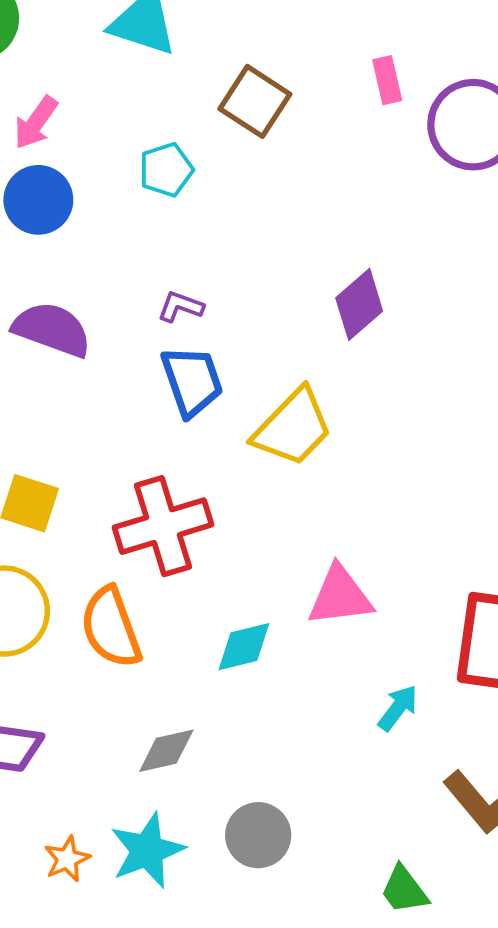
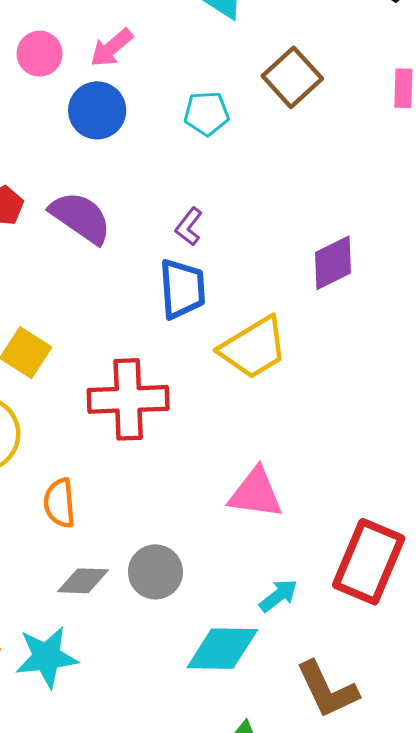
purple L-shape: (181, 307) -> (189, 227), turned -87
orange semicircle: (111, 627) -> (60, 503), moved, size x0.7
cyan diamond: (244, 647) -> (222, 649), moved, size x1.4
gray circle: (258, 835) -> (155, 572), moved

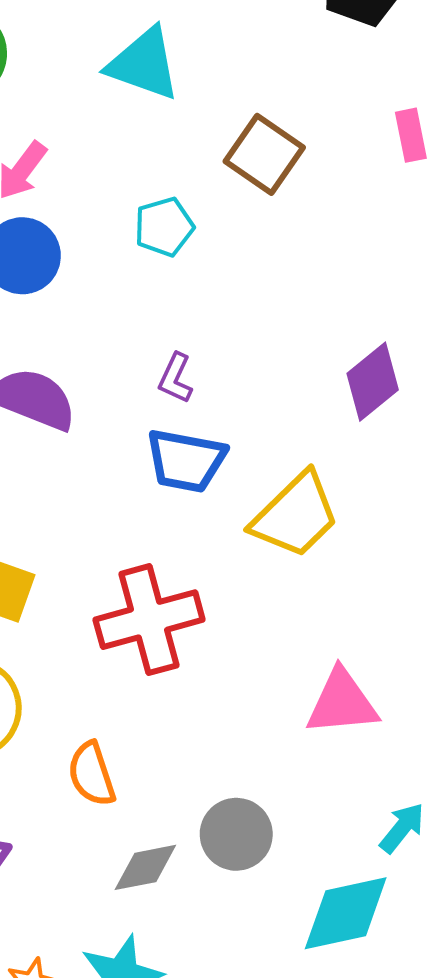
blue trapezoid: (182, 289) -> (186, 461), turned 118

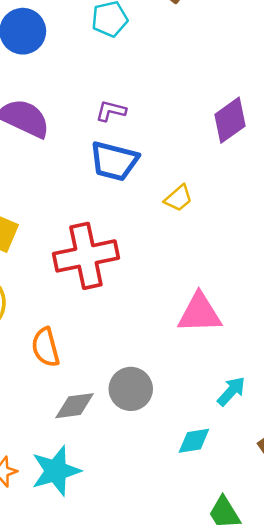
purple L-shape: (176, 378) -> (111, 111), turned 76
yellow trapezoid: (295, 515) -> (178, 198), size x0.5
cyan diamond: (346, 913) -> (194, 441), size x0.6

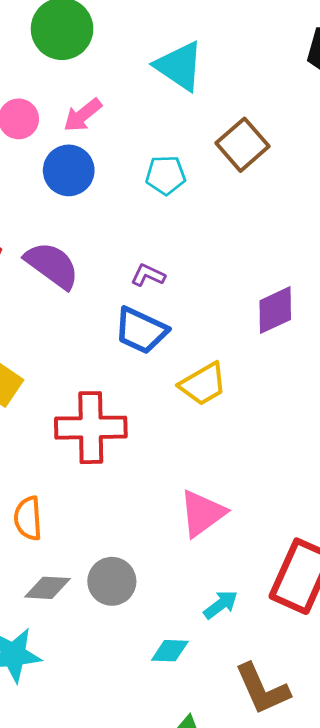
yellow trapezoid: (178, 198) -> (203, 384), size x1.5
pink triangle: (200, 313) -> (202, 513), turned -45

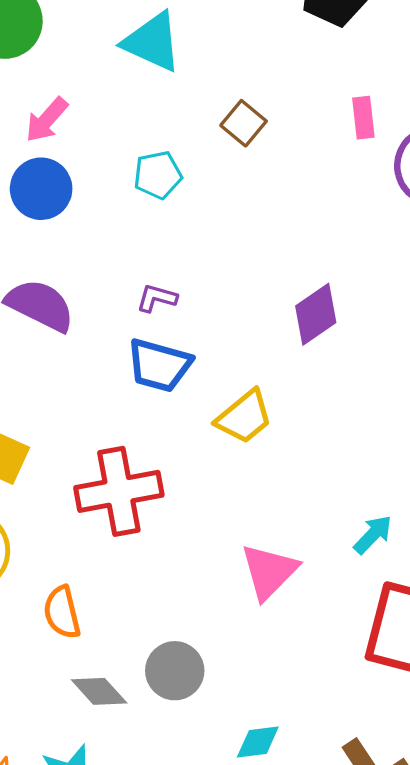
brown square: (243, 145) -> (244, 123), size x0.7
gray diamond: (47, 588) -> (99, 691), turned 54
cyan arrow: (221, 605) -> (373, 535), moved

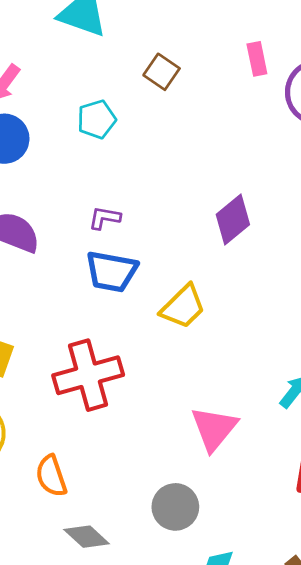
gray circle: (175, 671) -> (175, 507), moved

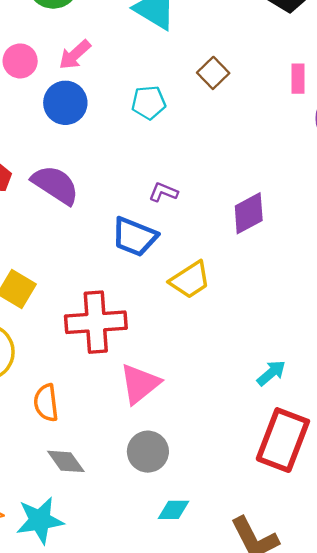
purple L-shape: (105, 218) -> (163, 192), moved
pink triangle: (214, 428) -> (140, 384), moved

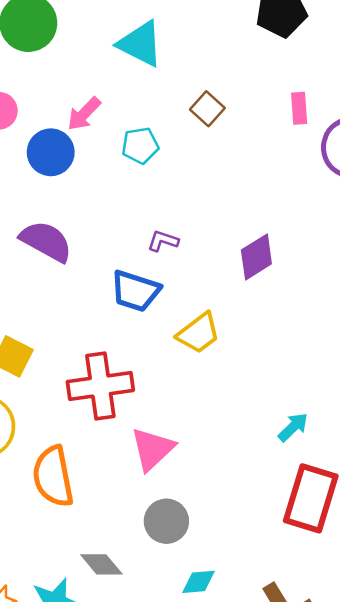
pink arrow: (75, 55) -> (84, 114), moved
orange semicircle: (46, 403) -> (53, 477), size x1.5
gray diamond: (66, 461) -> (101, 564), moved

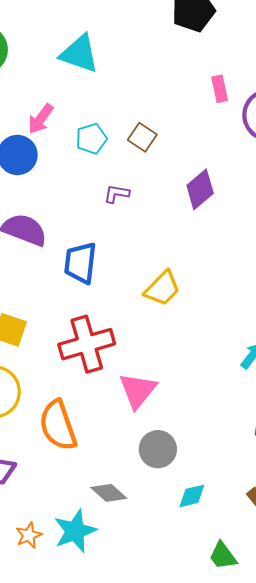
brown square: (207, 109) -> (142, 137), moved
purple L-shape: (163, 241) -> (117, 194), moved
purple diamond: (256, 257) -> (200, 189), moved
blue trapezoid: (135, 291) -> (80, 263), moved, turned 87

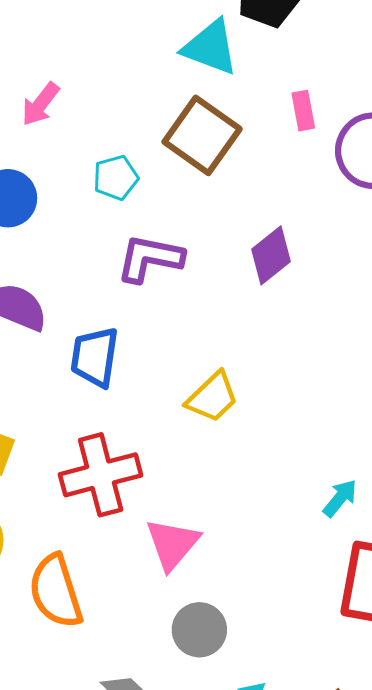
cyan triangle: (79, 54) -> (210, 47), moved
pink arrow: (41, 119) -> (40, 104), moved
brown square: (142, 137) -> (202, 135), moved, size x1.8
purple L-shape: (117, 194) -> (150, 258), size x1.8

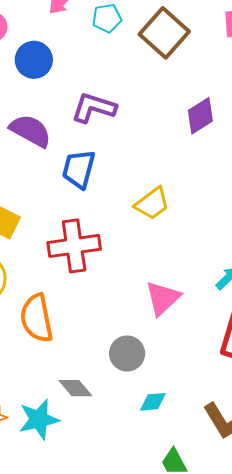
cyan pentagon: (116, 178) -> (107, 18), moved
purple L-shape: (150, 258) -> (94, 108), moved
pink triangle: (172, 544) -> (163, 298), moved

